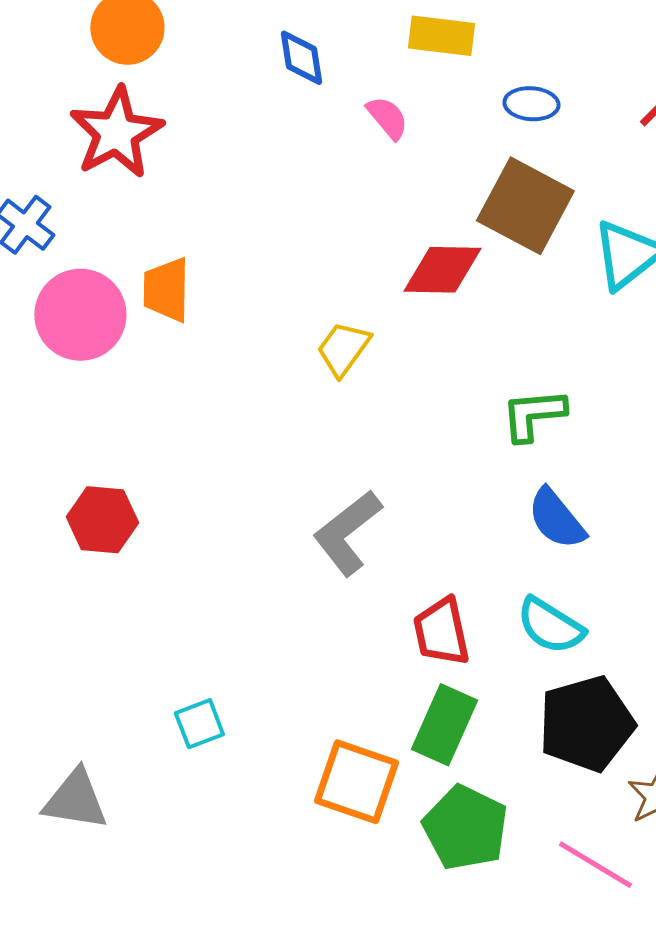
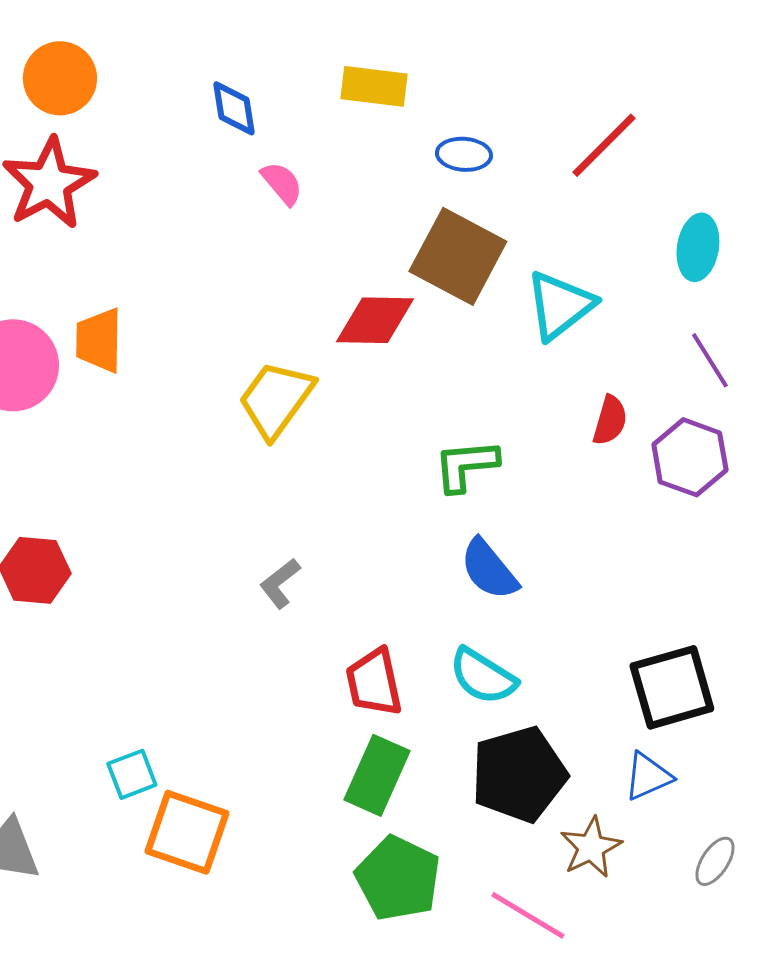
pink semicircle: (387, 118) -> (282, 183), moved
yellow trapezoid: (343, 349) -> (276, 399), size x1.4
gray L-shape: (347, 533) -> (280, 583), size x0.6
orange square: (356, 782) -> (187, 832), moved

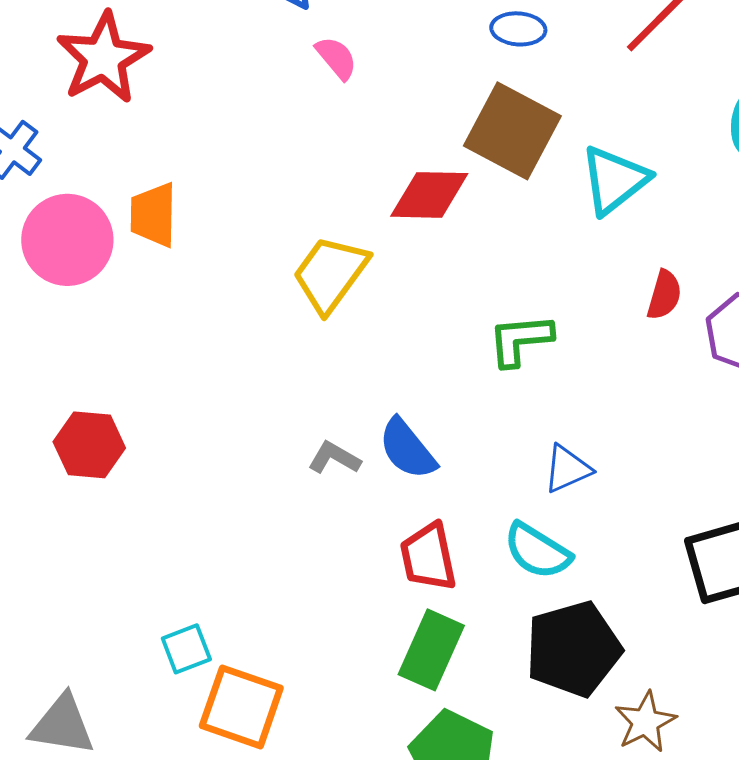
blue semicircle: (489, 569) -> (407, 449), moved
gray L-shape: (280, 583) -> (334, 458), turned 68
blue triangle: (648, 776) -> (567, 469), moved

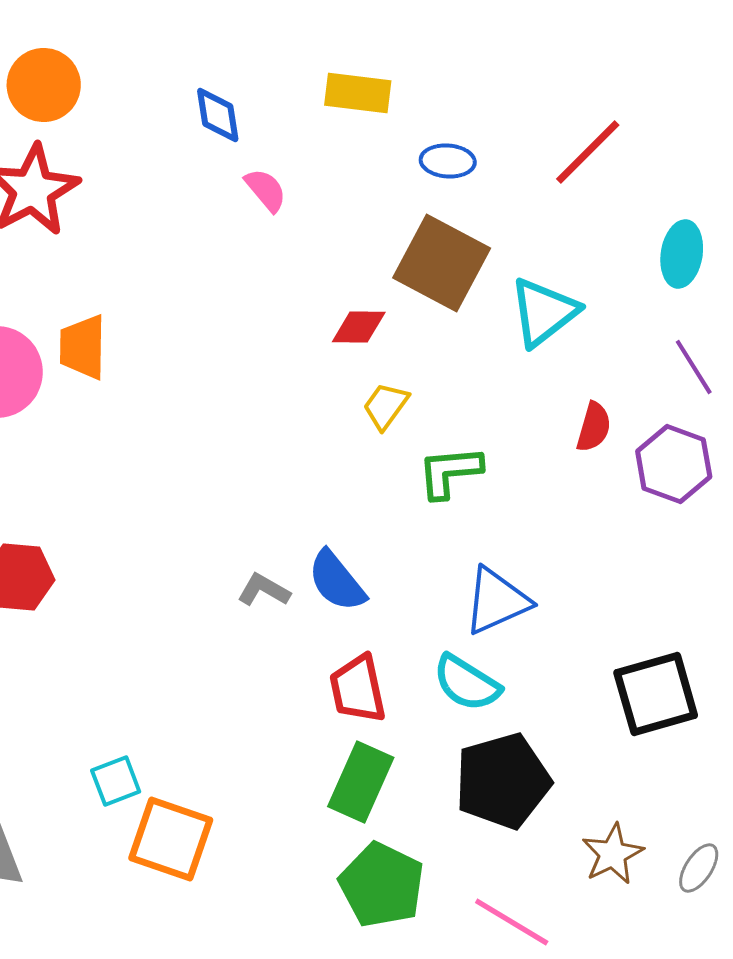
red diamond: (429, 195) -> (359, 327), size x0.7
yellow trapezoid: (330, 274) -> (386, 406), moved, size x0.6
blue triangle: (567, 469) -> (497, 601), size x1.4
brown star: (645, 722) -> (613, 854), moved

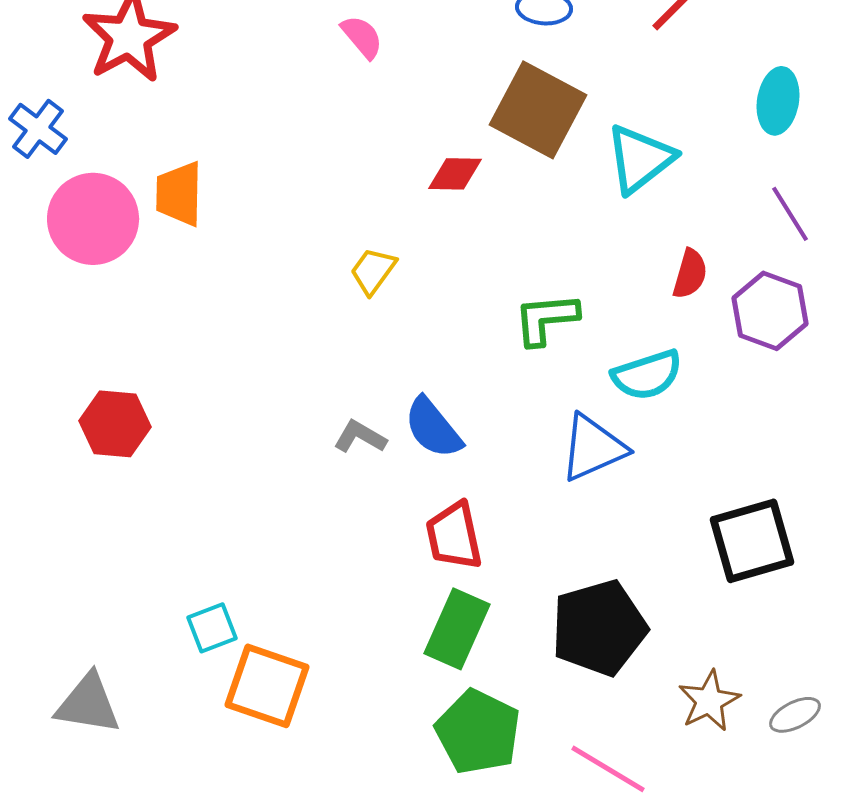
yellow trapezoid: (386, 406) -> (373, 271), moved
cyan semicircle: (467, 683) -> (647, 375), moved, turned -50
gray ellipse: (699, 868) -> (795, 715), turned 30

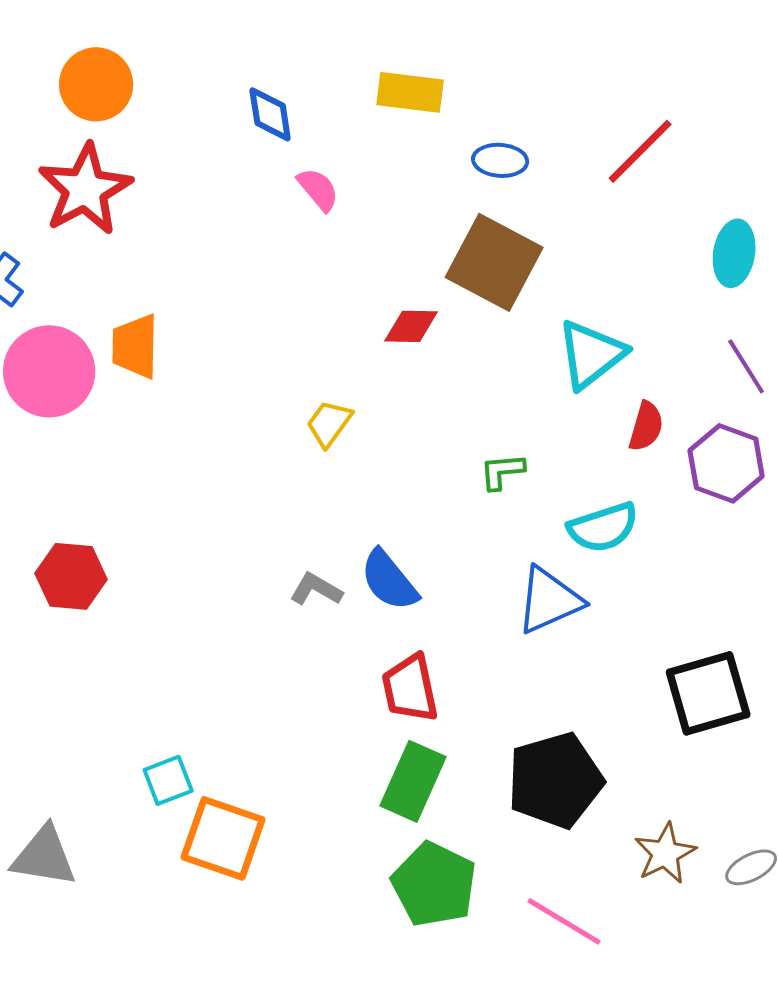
cyan triangle: (640, 159) -> (591, 354), moved
green L-shape: (546, 319) -> (502, 471), size x0.7

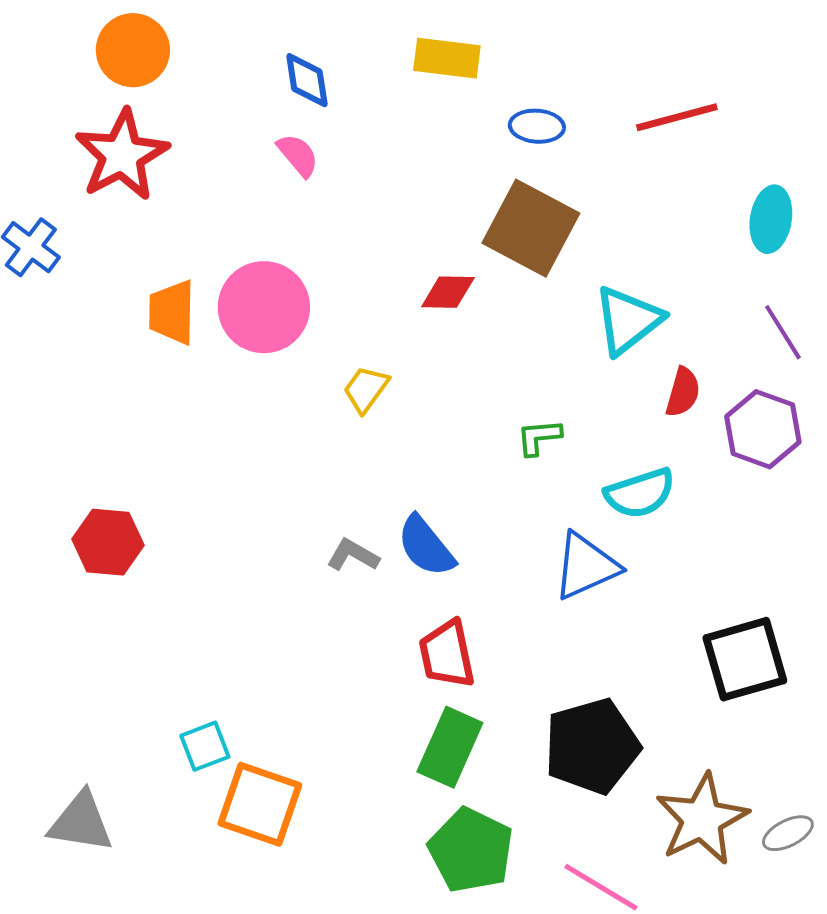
red line: (640, 151) -> (677, 117), turned 30
pink semicircle: (318, 189) -> (298, 155), moved
pink circle: (49, 371) -> (264, 307), moved
brown star: (665, 853) -> (702, 819), size x1.5

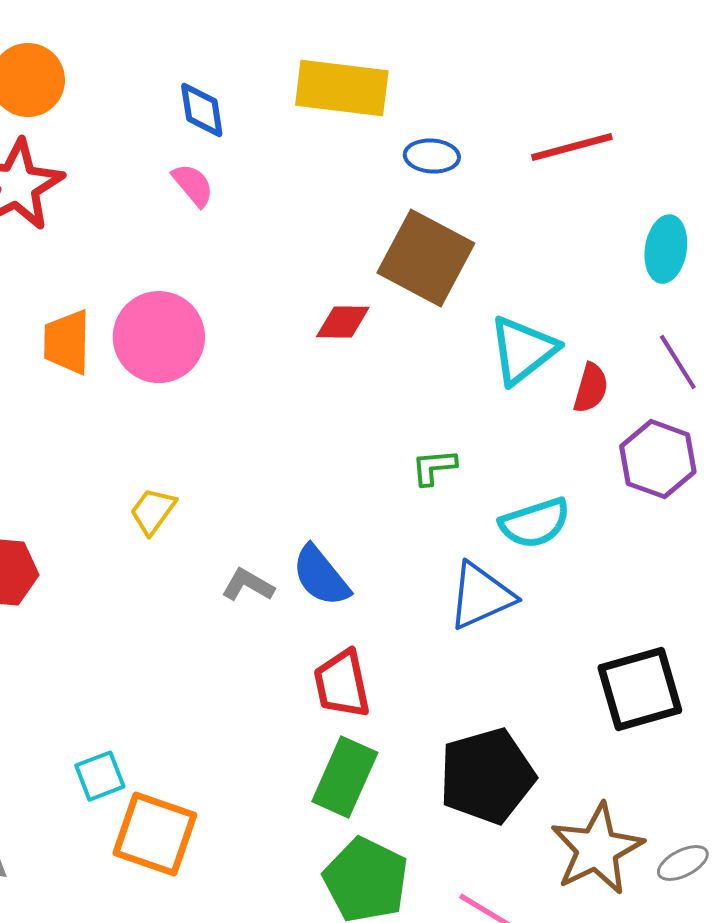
yellow rectangle: (447, 58) -> (342, 88), size x1.4
yellow trapezoid: (366, 389) -> (153, 511), moved
red semicircle: (683, 392) -> (591, 388), moved

